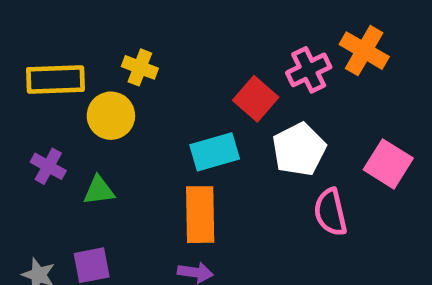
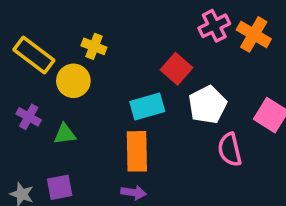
pink cross: (309, 70) -> (214, 26), moved
yellow rectangle: (55, 80) -> (34, 55), turned 39

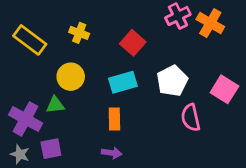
red square: (176, 69) -> (133, 43), moved
yellow circle: (73, 81) -> (71, 77), moved
purple cross: (29, 117) -> (26, 119), moved, size x1.6
orange rectangle: (137, 151) -> (114, 119), size x0.7

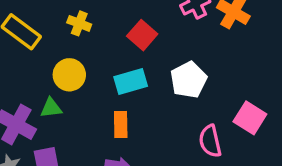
pink square: (224, 89) -> (250, 118), moved
pink semicircle: (191, 118) -> (210, 141), moved

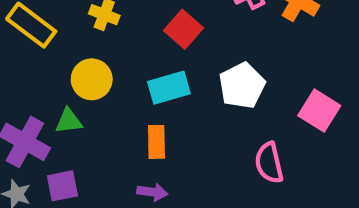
pink square: (250, 118) -> (319, 111), moved

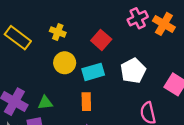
yellow circle: (92, 79) -> (65, 63), moved
green triangle: (69, 121) -> (45, 103), moved

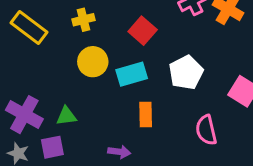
yellow cross: (58, 32) -> (83, 20), turned -35
orange rectangle: (86, 102) -> (146, 115), moved

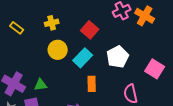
yellow rectangle: (29, 27) -> (17, 28), size x0.6
cyan rectangle: (132, 74) -> (83, 58), turned -30

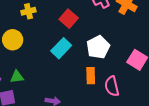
yellow circle: (58, 50) -> (13, 40), moved
orange rectangle: (92, 84) -> (91, 76), moved

